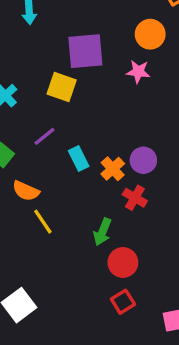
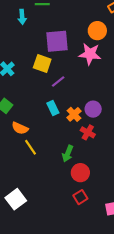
pink star: (138, 72) -> (90, 54), size x1.5
purple line: (45, 136) -> (58, 82), moved

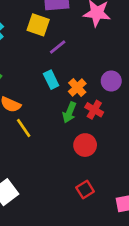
purple circle: (93, 109) -> (111, 81), moved
green arrow: (68, 154) -> (69, 112), moved
red circle: (80, 173) -> (85, 145), moved

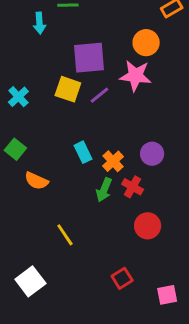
purple line: (58, 47) -> (99, 95), moved
yellow line: (24, 128) -> (65, 235), moved
red circle: (85, 145) -> (148, 226), moved

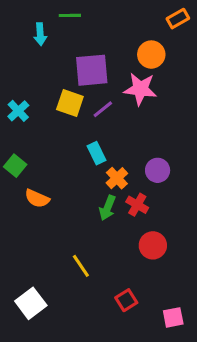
cyan rectangle: (83, 152) -> (97, 153), moved
yellow line: (65, 235) -> (81, 266), moved

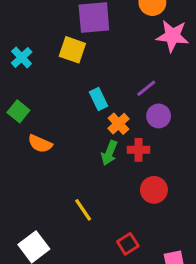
pink star: (140, 89) -> (172, 36), moved
purple line: (103, 109) -> (146, 88), moved
red cross: (137, 205) -> (139, 150), turned -30

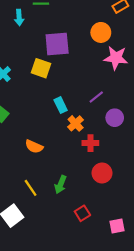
purple circle: (159, 116) -> (115, 118), moved
orange semicircle: (40, 144) -> (34, 146), moved
green arrow: (109, 153) -> (61, 185), moved
yellow line: (83, 210) -> (31, 188), moved

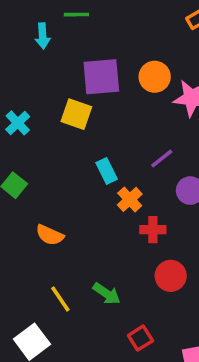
orange circle: (101, 32) -> (155, 77), moved
orange semicircle: (34, 146) -> (50, 235), moved
green arrow: (61, 185) -> (107, 294), turned -78

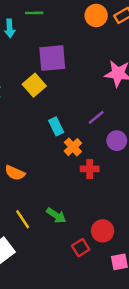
orange circle: (155, 77) -> (96, 15), moved
yellow square: (76, 114) -> (34, 85), turned 30
red circle: (171, 276) -> (103, 231), moved

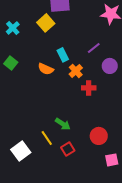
orange semicircle: (15, 173) -> (46, 69), moved
yellow line: (23, 219) -> (47, 138), moved
red square: (81, 248) -> (68, 149), moved

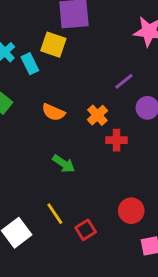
yellow square: (46, 23) -> (53, 45), turned -30
cyan rectangle: (63, 55) -> (30, 64), moved
green arrow: (63, 124) -> (64, 164), moved

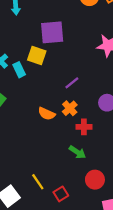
purple line: (124, 81) -> (72, 83), moved
orange semicircle: (53, 112) -> (47, 114), moved
green arrow: (64, 164) -> (77, 152), moved

